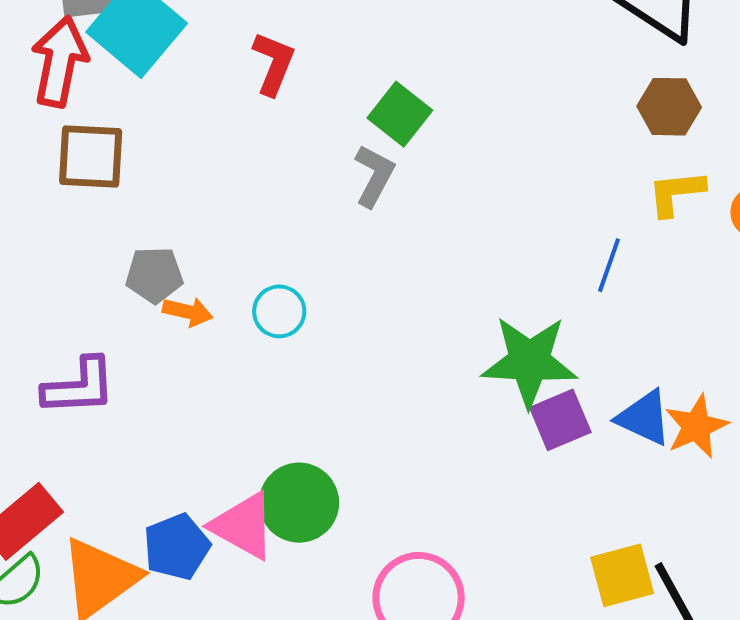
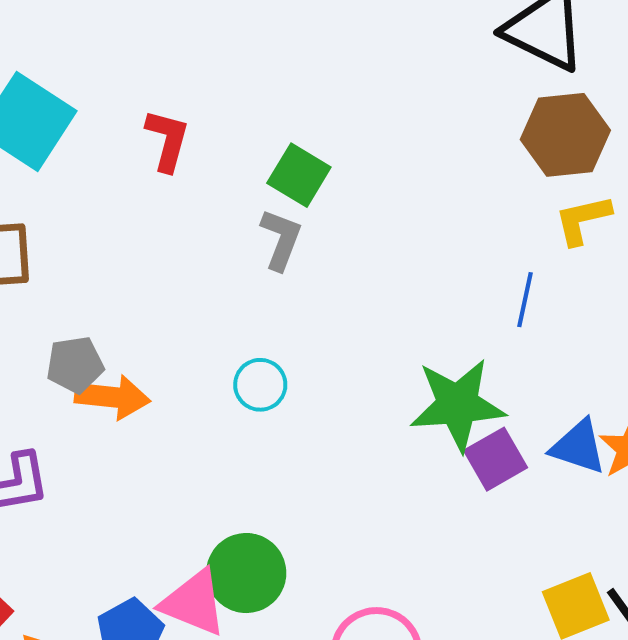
brown hexagon: (669, 107) -> (565, 135), size x1.4
cyan circle: (279, 311) -> (260, 385), moved
orange arrow: (188, 312) -> (112, 397), size x1.5

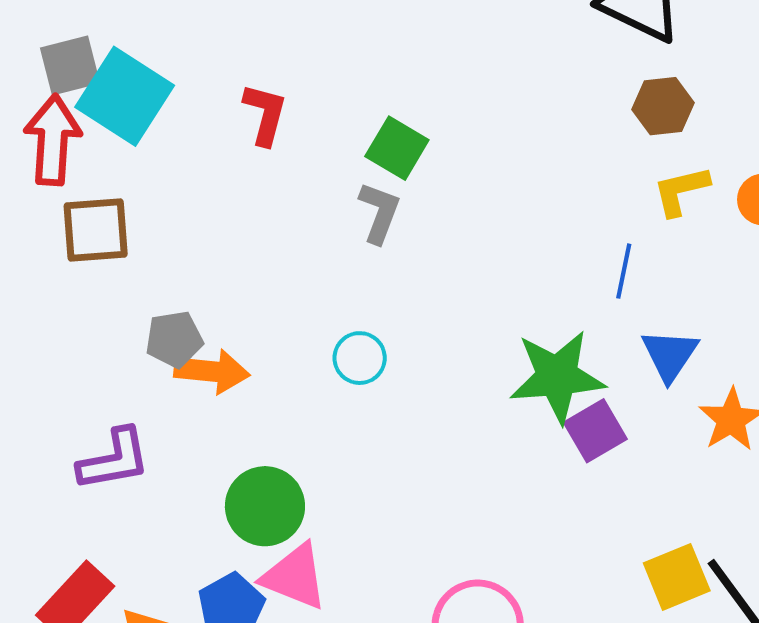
brown hexagon: (565, 135) -> (663, 106), size x0.7
blue triangle: (578, 447) -> (670, 355), moved, turned 46
green circle: (246, 573) -> (265, 506), moved

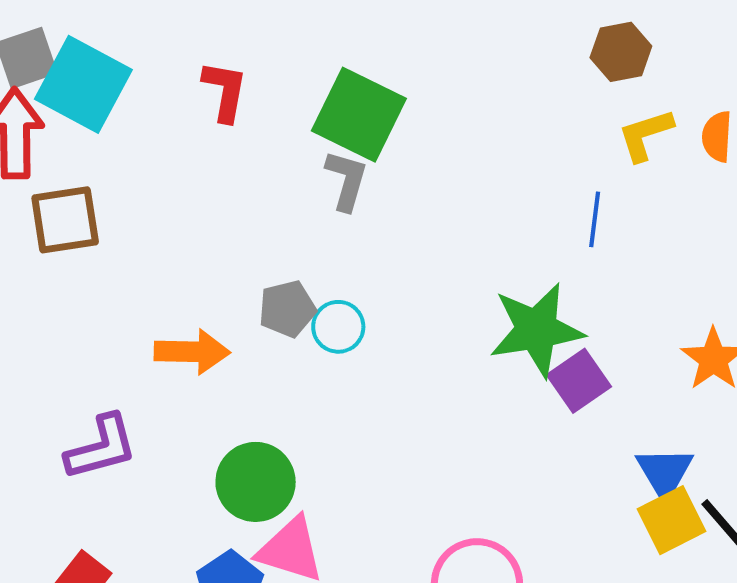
green square: (397, 148) -> (359, 115), size x1.5
gray pentagon: (174, 339) -> (287, 309), moved
blue triangle: (670, 355) -> (665, 473), moved

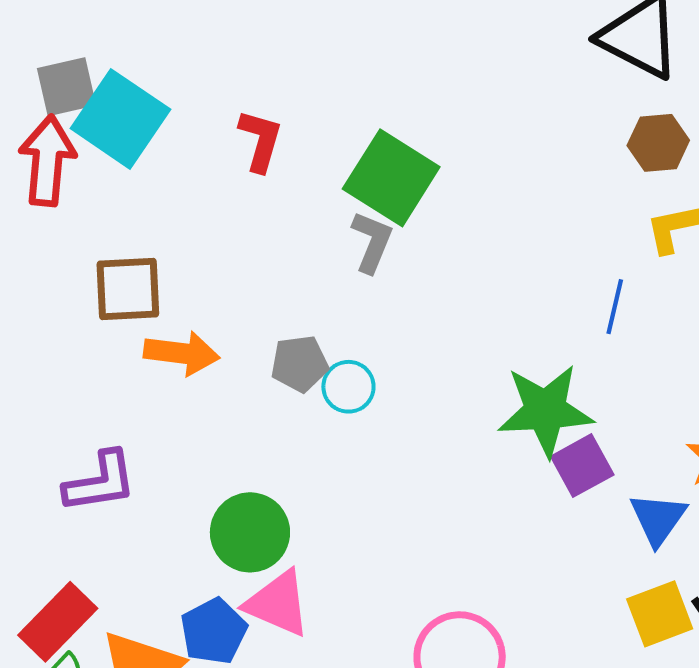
brown square: (65, 220) -> (128, 289), moved
orange arrow: (192, 352) -> (182, 353), moved
blue triangle: (665, 473) -> (658, 519), moved

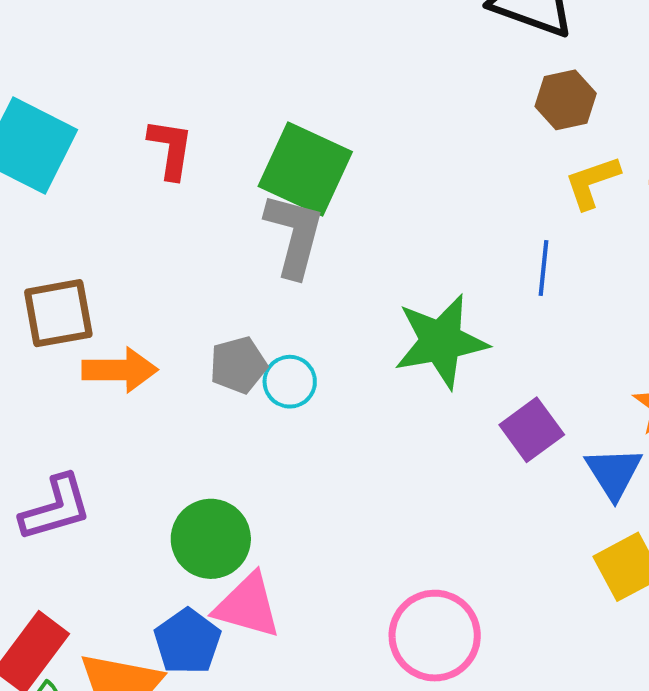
gray L-shape: (372, 242) -> (294, 235), size x1.4
green star: (545, 410) -> (441, 341), moved

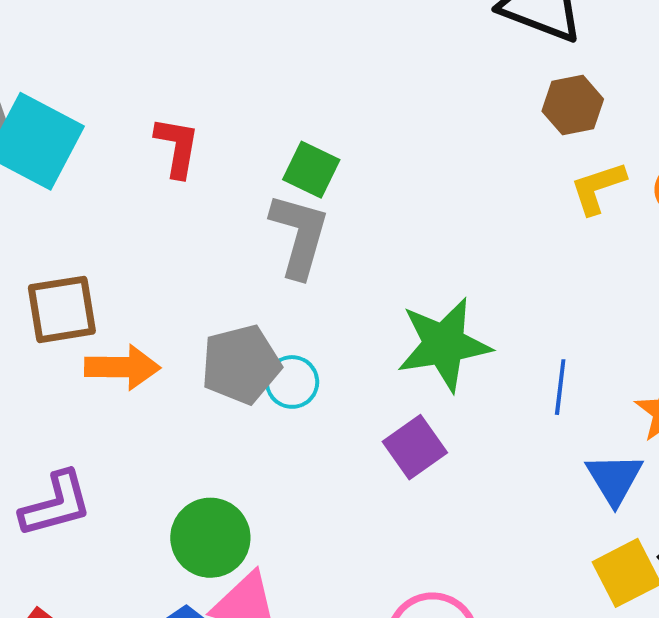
green square: (305, 169) -> (311, 170), size x0.6
blue line: (543, 268) -> (560, 387), moved
gray pentagon: (238, 365) -> (241, 364), size x1.4
purple square: (532, 430) -> (415, 447), moved

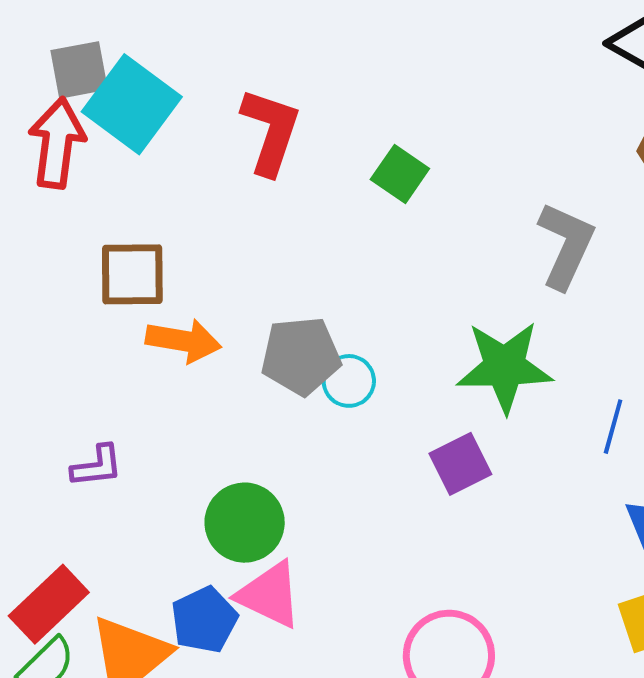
red L-shape: (177, 147) -> (271, 131), size x1.4
gray L-shape: (299, 235) -> (566, 245), moved
purple L-shape: (56, 504) -> (97, 466), size x0.7

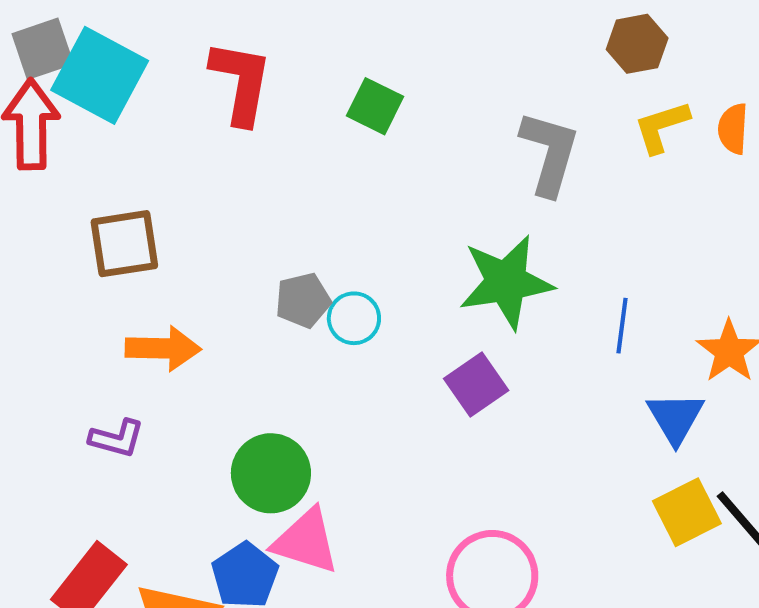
orange arrow: (183, 341) -> (163, 348), moved
gray pentagon: (301, 356) -> (303, 300), size x0.7
purple L-shape: (97, 466) -> (117, 438), turned 30

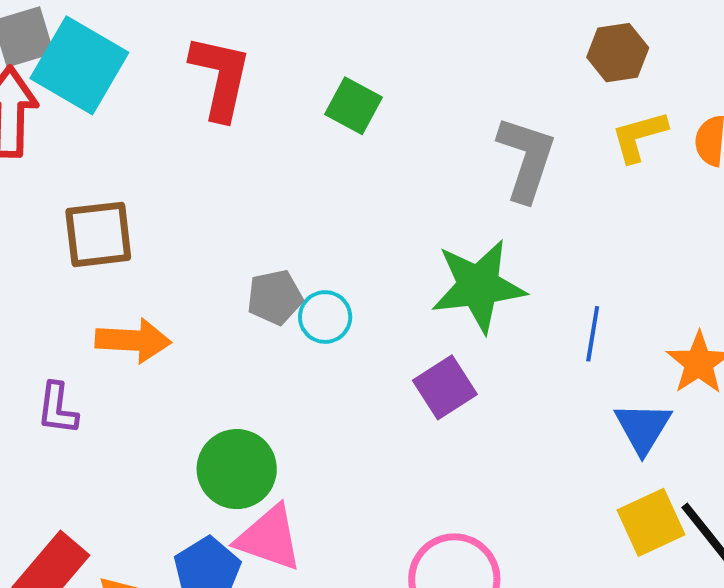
purple L-shape: (117, 438) -> (57, 408), moved, turned 80

